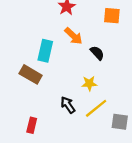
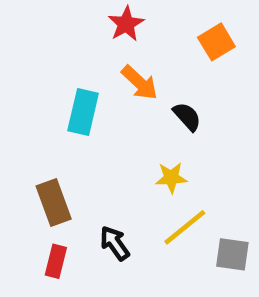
orange square: (112, 16) -> (216, 42), turned -36
brown rectangle: (31, 74) -> (54, 202), moved, turned 40
black arrow: (68, 105) -> (115, 243), moved

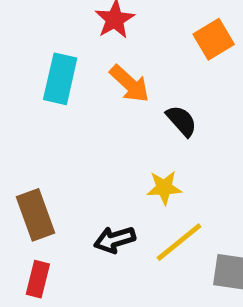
cyan rectangle: (83, 112) -> (60, 79), moved
black arrow: (115, 243) -> (115, 240), moved, turned -72

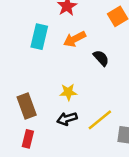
orange arrow: (129, 84) -> (75, 39), turned 110
yellow star: (164, 188) -> (68, 92), moved

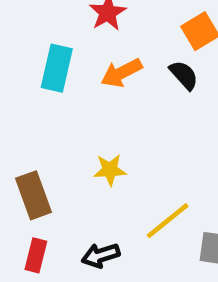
black semicircle: (101, 58) -> (184, 75), moved
black arrow: (67, 119) -> (101, 255), moved

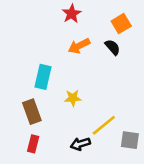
cyan rectangle: (57, 68) -> (43, 77), moved
black arrow: (101, 255) -> (80, 144), moved

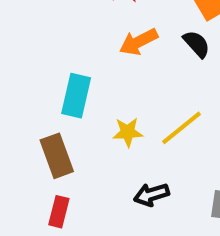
yellow line: (104, 125) -> (181, 128), moved
black arrow: (80, 144) -> (151, 195), moved

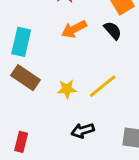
cyan rectangle: (76, 96) -> (21, 42), moved
brown rectangle: (57, 156) -> (25, 78), moved, turned -36

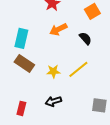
black semicircle: (113, 30) -> (85, 38), moved
black arrow: (83, 131) -> (53, 101), moved

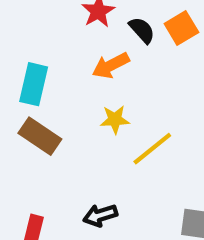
black semicircle: (85, 38) -> (142, 30), moved
yellow star: (53, 71) -> (115, 120), moved

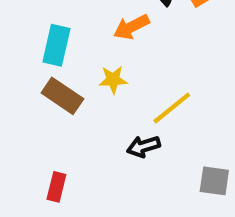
yellow star: (115, 120) -> (113, 80), moved
black arrow: (100, 215) -> (143, 146), moved

